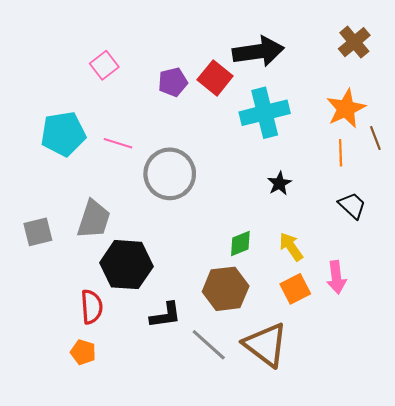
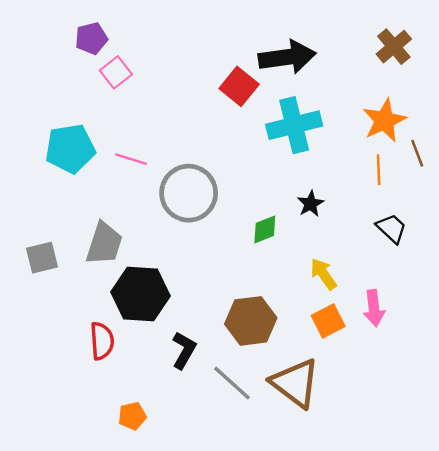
purple pentagon: (173, 82) -> (91, 38), moved
green diamond: (240, 244) -> (265, 229), moved
black L-shape: (165, 315) -> (184, 350), turned -52
orange pentagon: (83, 352) -> (132, 416), moved, turned -30

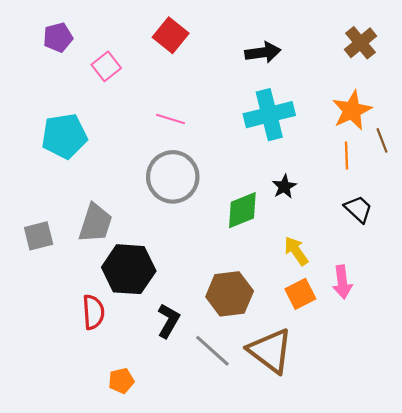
purple pentagon: (91, 38) -> (58, 37), moved
black arrow: (287, 57) -> (263, 52), size x0.7
red square: (239, 86) -> (171, 35), moved
pink line: (131, 159) -> (171, 119), moved
green diamond: (265, 229) -> (242, 210), size x1.4

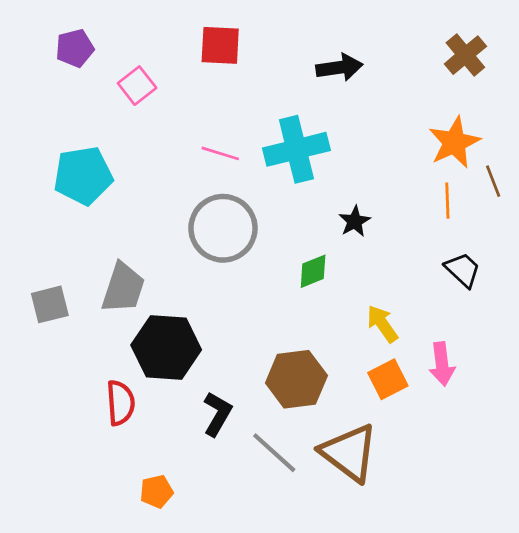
red square: (171, 35) -> (220, 45), turned -36
cyan cross: (269, 115) -> (296, 149), moved
black star: (284, 187) -> (355, 221), moved
green diamond: (242, 210) -> (313, 271), size x0.7

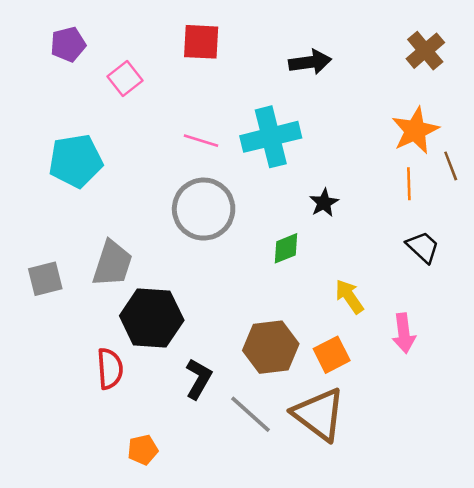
orange square: (388, 379) -> (332, 355), moved

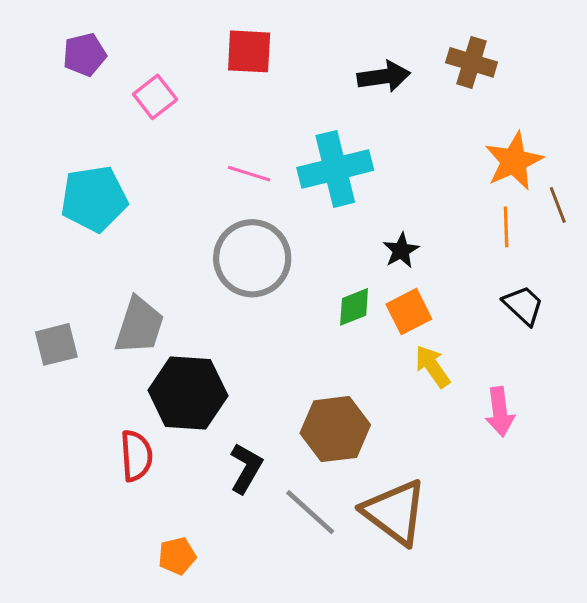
brown cross: (425, 51) -> (472, 62), moved, turned -33
orange square: (332, 355) -> (409, 312), moved

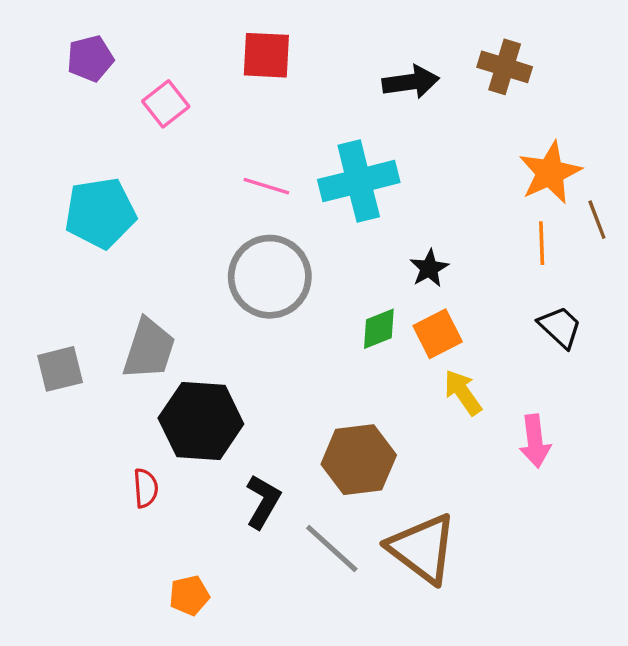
red semicircle: (136, 456) -> (146, 488), size x0.7

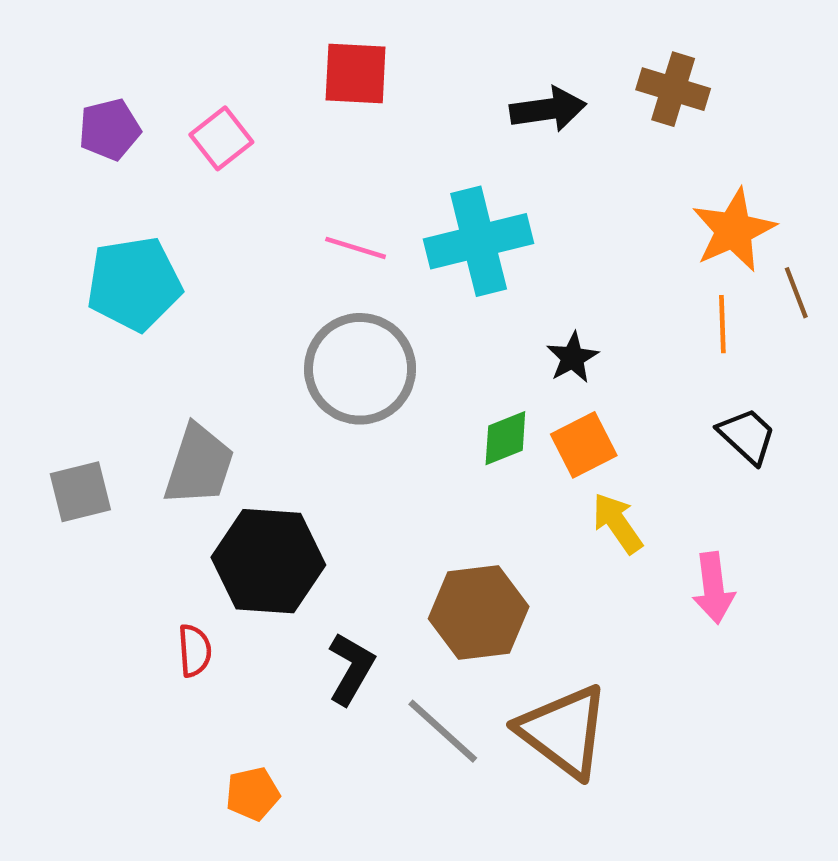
purple pentagon: (90, 59) -> (110, 129), moved

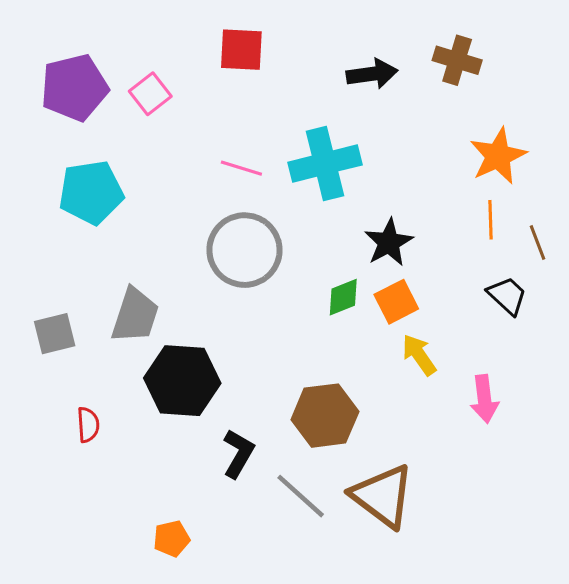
purple pentagon: (110, 129) -> (74, 88), size x1.6
brown line: (796, 293) -> (538, 242), moved
black star: (573, 358) -> (389, 242), size x1.4
red semicircle: (195, 651) -> (88, 425), moved

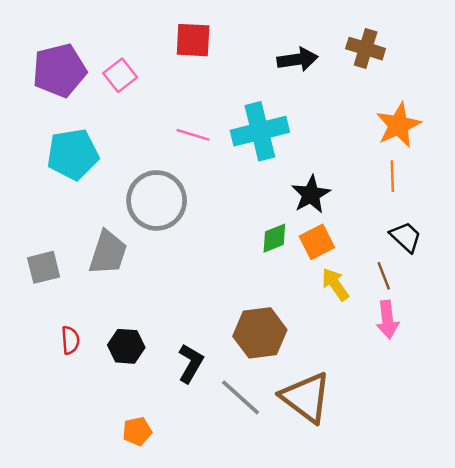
brown line: (538, 242) -> (384, 276), moved
gray circle: (244, 250) -> (157, 200), moved
black hexagon: (182, 381) -> (126, 346), moved, size x0.6

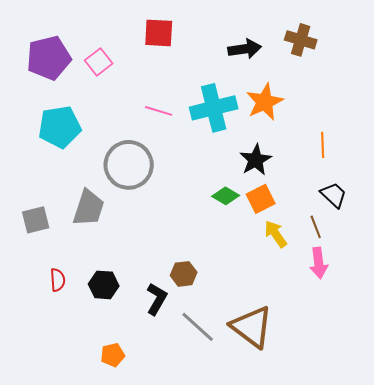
orange star: (398, 125) -> (265, 102), moved
green diamond: (274, 238) -> (226, 196), turned 52
brown hexagon: (260, 333) -> (184, 274), moved, size x0.6

